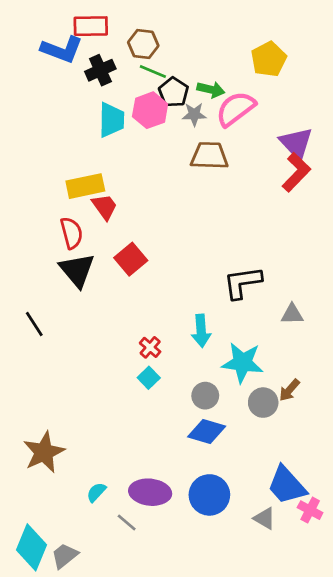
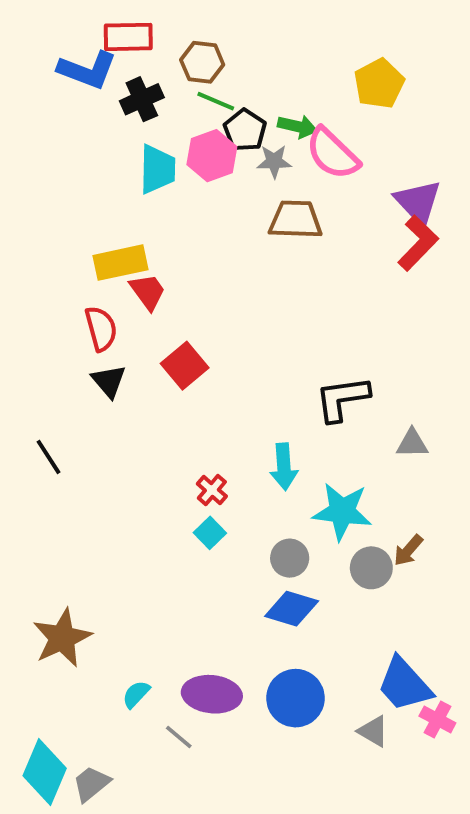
pink semicircle: (236, 109) -> (332, 154), turned -99
black triangle: (77, 270) -> (109, 381), size x0.7

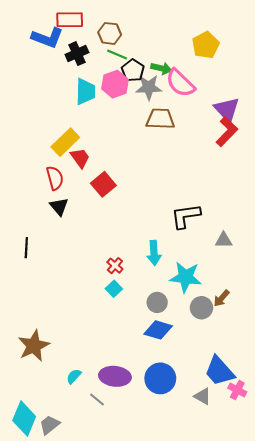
gray star: (274, 161) -> (149, 87), size x1.4
yellow rectangle: (120, 263) -> (65, 142), turned -32
red square: (185, 366) -> (103, 184), moved
black line: (49, 457) -> (26, 248), turned 36

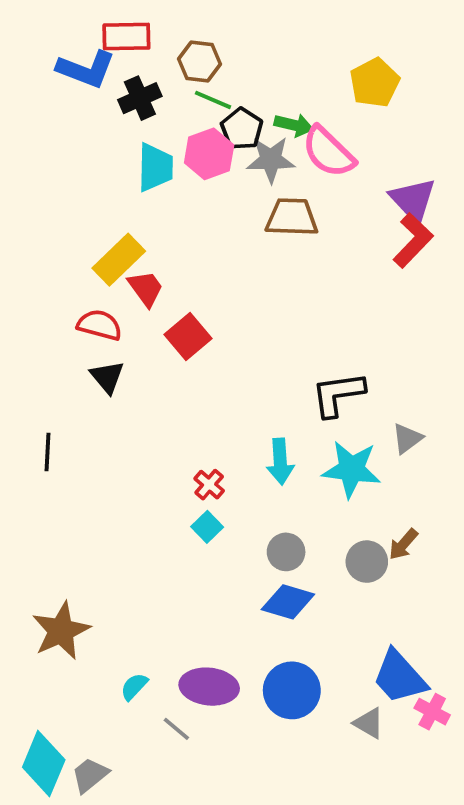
red semicircle: (55, 178) -> (99, 325), turned -60
gray triangle: (224, 240) -> (407, 438), turned -36
cyan star: (186, 277) -> (351, 469), moved

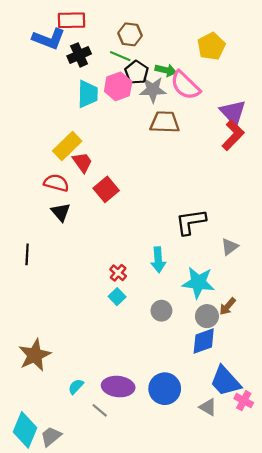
brown hexagon: (199, 62) -> (130, 34), moved
cyan star: (351, 469) -> (198, 283), moved
blue diamond: (288, 602) -> (204, 341), moved, turned -36

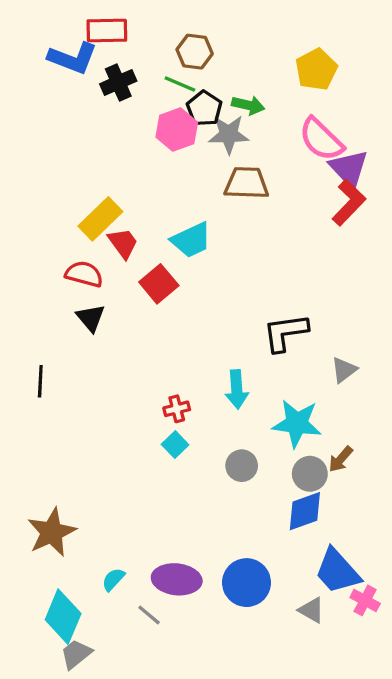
pink semicircle: (185, 85) -> (321, 139), moved
cyan trapezoid: (88, 94) -> (191, 240), moved, turned 64
red cross: (118, 273) -> (177, 409), turned 35
cyan diamond: (25, 430) -> (63, 617), moved

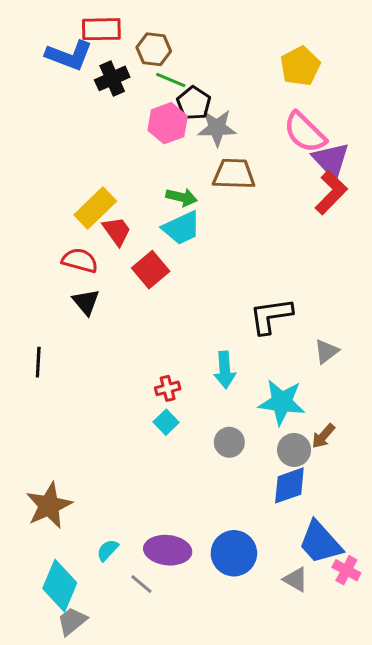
brown hexagon: (195, 52) -> (154, 49), moved
green arrow: (248, 105) -> (182, 197), moved

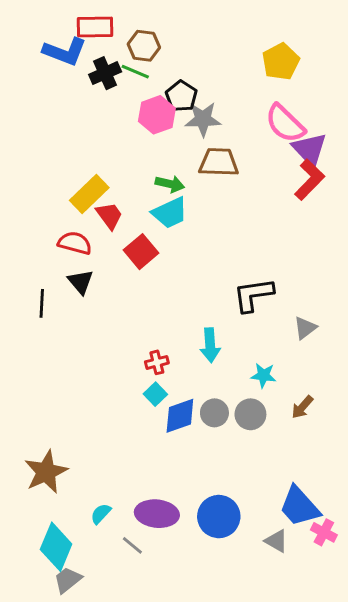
green line: (171, 80) -> (135, 72), moved
black line: (38, 362) -> (42, 303), moved
cyan star: (282, 402) -> (263, 375), size x0.6
gray circle: (294, 450) -> (250, 414), moved
blue diamond: (289, 485) -> (180, 416), moved

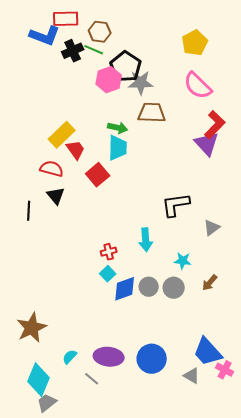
black pentagon: (181, 96) -> (126, 67), size x1.4
purple triangle: (309, 149) -> (207, 144), moved
cyan trapezoid: (170, 213) -> (118, 148), turned -64

